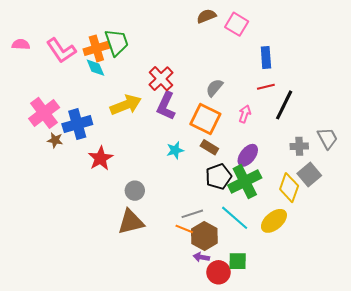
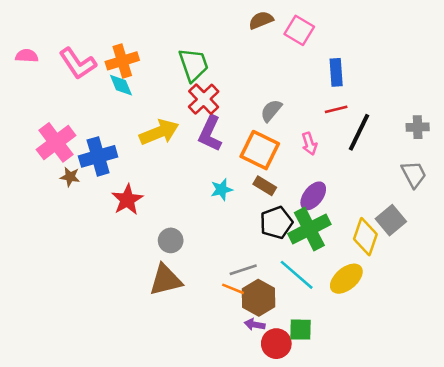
green trapezoid: (117, 42) -> (194, 65), moved
pink arrow: (245, 114) -> (309, 144), turned 144
gray cross: (299, 146) -> (418, 127), moved

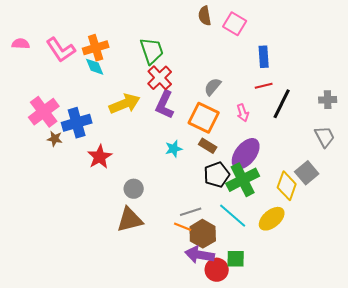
brown semicircle: (261, 20) -> (205, 16), turned -78
purple ellipse: (313, 196) -> (246, 154), size x1.4
purple arrow: (255, 324) -> (200, 255), size x1.8

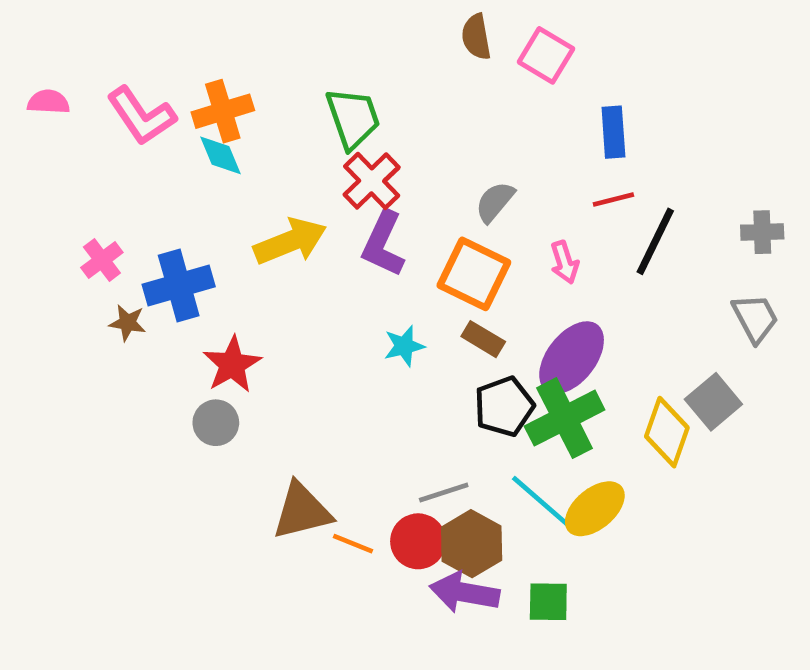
pink cross: (44, 112) -> (102, 260), size x0.6
gray circle: (134, 189) -> (216, 423), moved
yellow ellipse: (272, 219) -> (595, 509), moved
orange line: (183, 227) -> (353, 544), moved
red circle: (217, 270) -> (418, 541), moved

